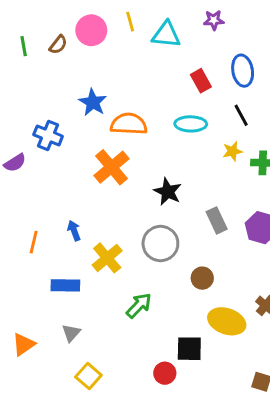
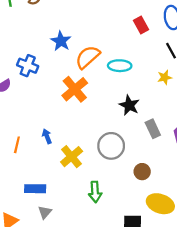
orange semicircle: (129, 124) -> (88, 57), turned -45
cyan ellipse: (191, 124) -> (120, 66), moved
black star: (168, 192) -> (129, 105), moved
blue rectangle: (65, 285) -> (35, 189), moved
green arrow: (139, 305) -> (95, 192), turned 132

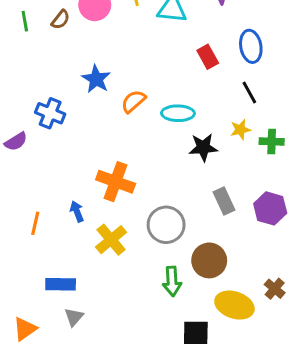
orange semicircle: (88, 57) -> (133, 101), size x0.7
orange cross: (75, 89) -> (116, 182), moved, turned -30
black star: (129, 105) -> (203, 147), moved, turned -30
brown circle: (142, 172) -> (209, 260), size x1.5
green arrow: (95, 192) -> (172, 281), moved

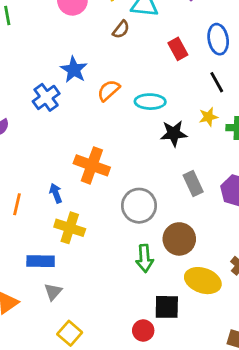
brown semicircle: (61, 20) -> (121, 29), moved
blue cross: (50, 113) -> (46, 97), moved, turned 32
yellow cross: (111, 240) -> (70, 228), moved, turned -32

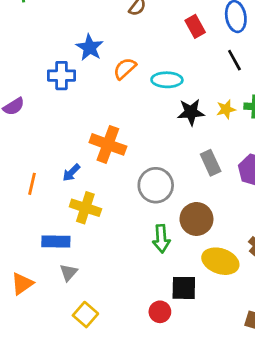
blue cross: (46, 97) -> (62, 76), turned 36
yellow star: (208, 117) -> (226, 109), moved
blue arrow: (56, 193) -> (71, 173), turned -114

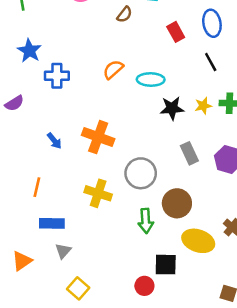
blue star: (90, 47) -> (29, 51), moved
blue arrow: (71, 173) -> (54, 141), moved, turned -84
orange line: (32, 184) -> (37, 187), moved
yellow cross: (85, 208) -> (98, 193), moved

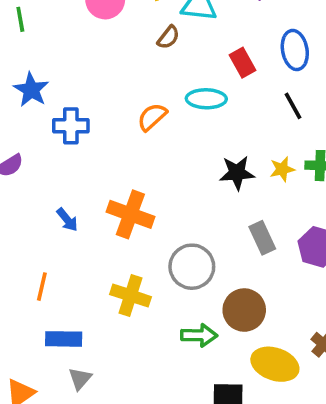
cyan ellipse: (151, 79) -> (206, 99), moved
green arrow: (146, 221) -> (199, 335), turned -85

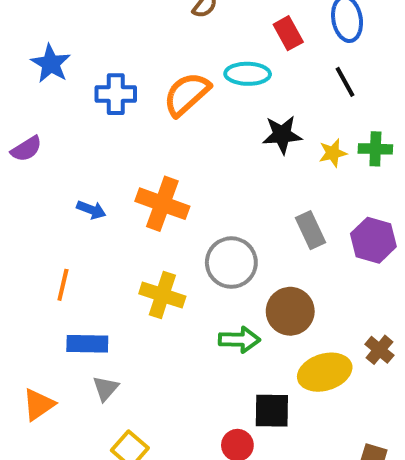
orange semicircle: (152, 117) -> (187, 94), size x1.4
blue cross: (71, 126) -> (116, 94), moved
black star: (237, 173) -> (282, 135), moved
blue arrow: (67, 220) -> (91, 210), turned -30
yellow ellipse: (275, 364) -> (325, 372), turned -36

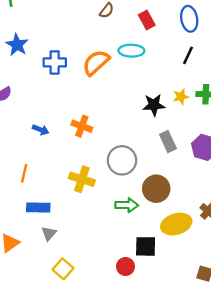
red rectangle: (288, 33) -> (147, 20), moved
black line: (345, 82) -> (188, 55), turned 54
black star: (282, 135) -> (154, 105), moved
orange cross: (162, 204) -> (82, 126), size x0.7

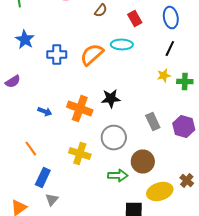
yellow star: (181, 97) -> (164, 76), moved
black star: (154, 105) -> (111, 98), moved
orange cross: (82, 126) -> (80, 108), size x1.4
orange line: (24, 173) -> (31, 148), turned -49
blue rectangle: (38, 208) -> (43, 178), turned -66

